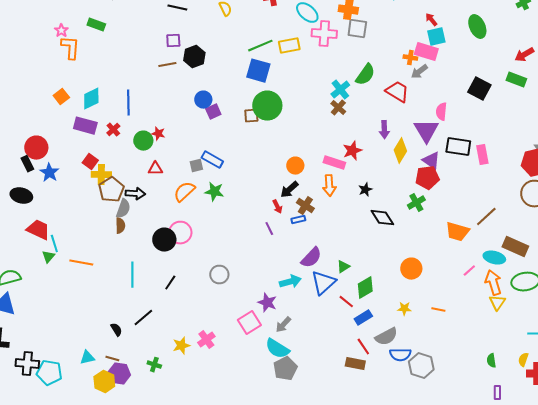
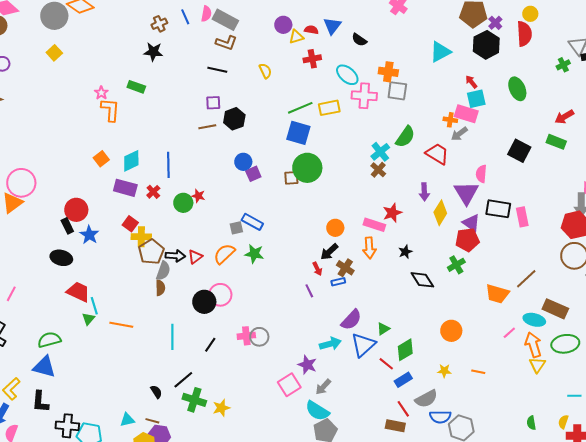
red triangle: (155, 169) -> (195, 257), moved, turned -35
pink cross: (206, 340) -> (246, 336), moved, turned 30
green cross: (154, 365) -> (194, 400), moved, size x1.6

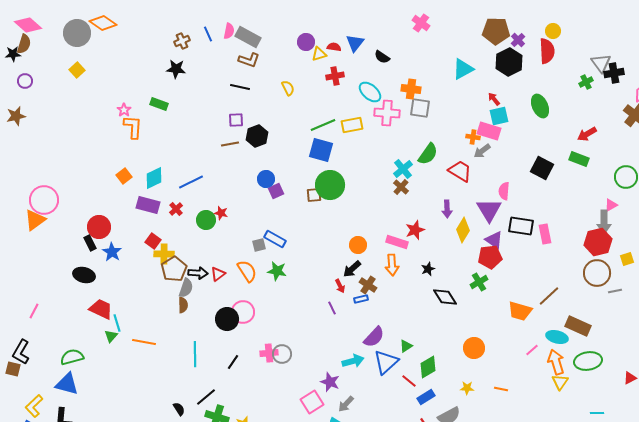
blue line: (168, 165) -> (191, 182), turned 65
orange semicircle: (224, 254) -> (247, 271), turned 100

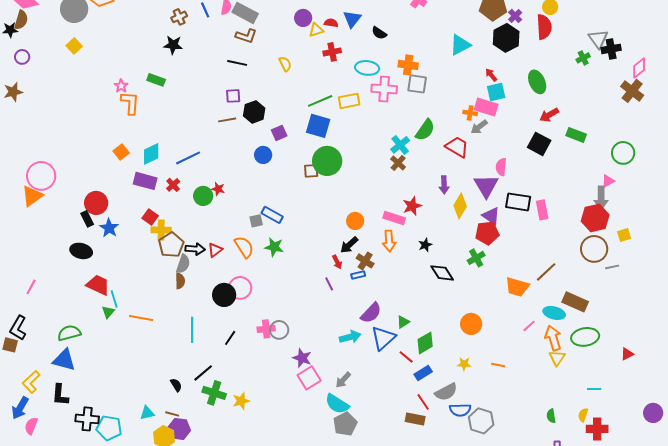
cyan ellipse: (370, 92) -> (367, 68), turned -35
red arrow: (587, 134) -> (549, 115), moved
purple square: (276, 191) -> (279, 133), moved
purple star: (330, 382) -> (302, 358), moved

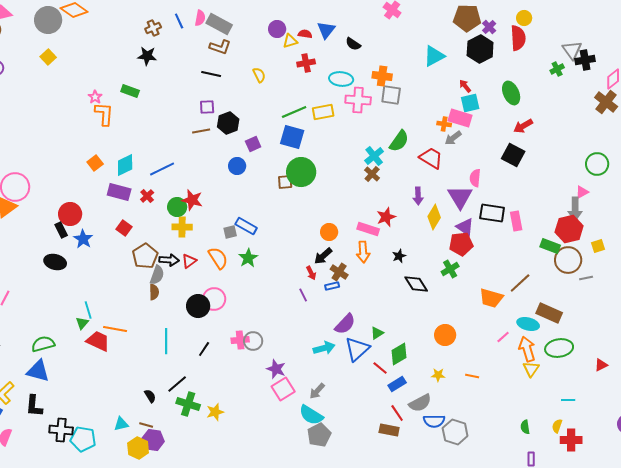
green rectangle: (576, 135) -> (550, 246), moved
red star: (218, 189) -> (192, 200), size x1.5
yellow cross: (161, 230) -> (182, 227), moved
green star: (274, 247) -> (248, 258), turned 30
red trapezoid: (98, 285) -> (98, 341), moved

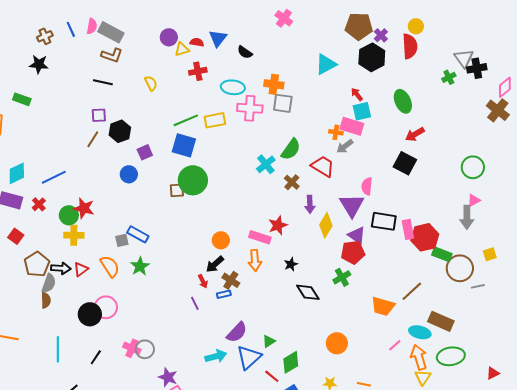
brown line: (201, 131) -> (93, 139), turned -48
green circle: (597, 164) -> (473, 167), moved
brown cross: (372, 174) -> (292, 182), moved
red hexagon: (569, 229) -> (425, 237), moved
pink cross: (240, 340) -> (132, 348), turned 30

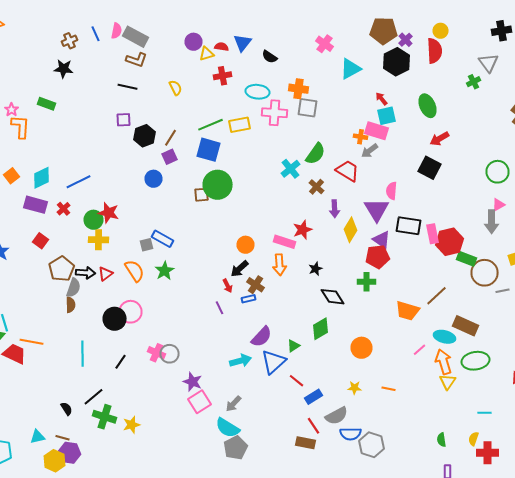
pink cross: (284, 18) -> (324, 44), moved
black cross: (477, 68) -> (502, 31), moved
brown line: (93, 139) -> (170, 138), moved
green cross: (342, 277) -> (366, 282), turned 30
green diamond: (291, 362) -> (320, 329), moved

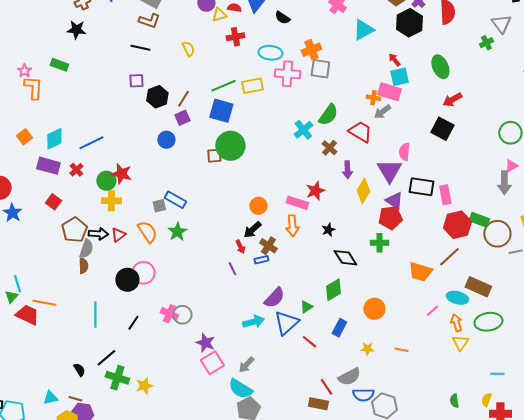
orange cross: (298, 89) -> (311, 50), turned -30
red hexagon: (450, 242) -> (457, 225), moved
orange arrow: (444, 362) -> (456, 323), size x0.7
blue rectangle: (314, 397) -> (339, 328), moved, turned -30

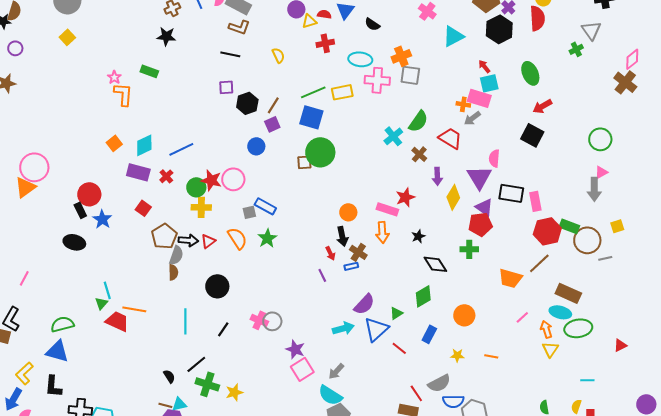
black arrow: (252, 230) -> (342, 236), turned -60
pink circle: (143, 273) -> (233, 179), moved
cyan ellipse: (457, 298) -> (560, 312), moved
cyan triangle: (50, 398) -> (179, 404), moved

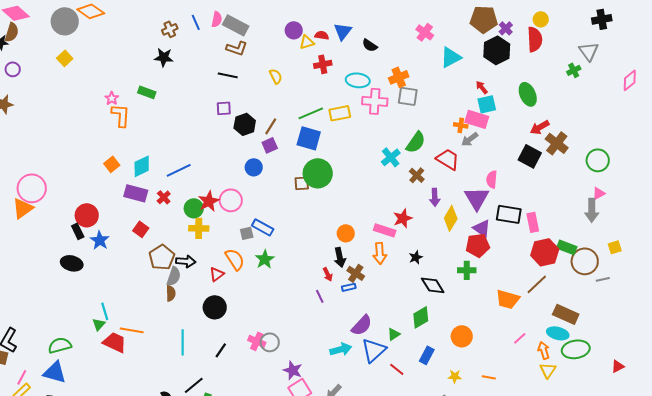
brown cross: (625, 82) -> (557, 143), moved
red star: (211, 180) -> (209, 201), turned 30
red triangle: (208, 241) -> (217, 274), moved
pink line: (24, 278) -> (22, 377), moved

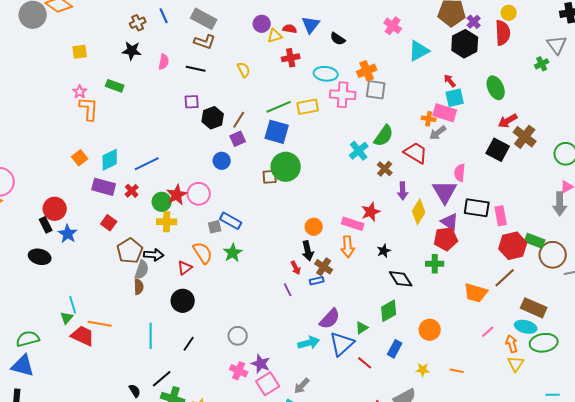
pink semicircle: (217, 19) -> (164, 62), moved
yellow square: (65, 58) -> (80, 52), moved, turned 35
pink cross: (257, 341) -> (239, 371), moved

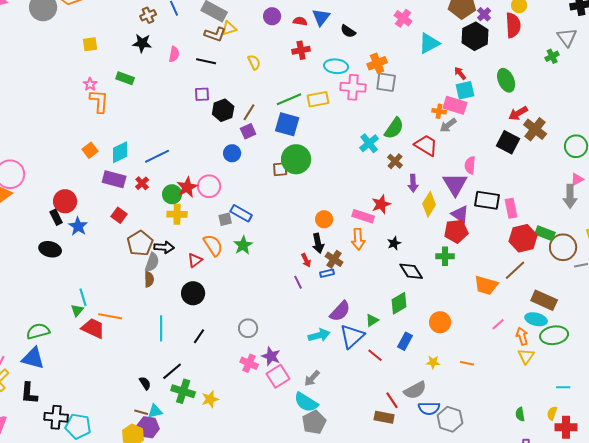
yellow triangle: (275, 36) -> (229, 28), moved

